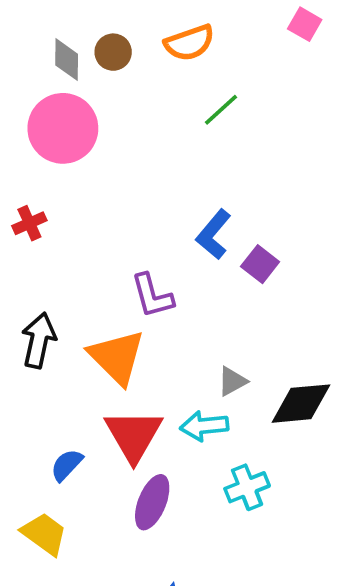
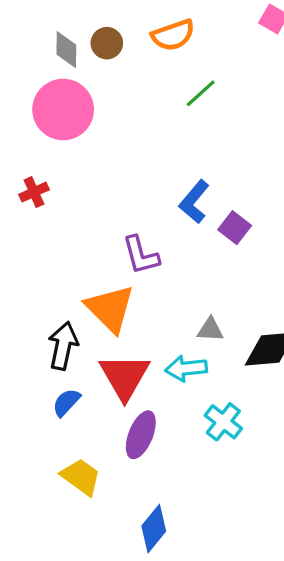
black arrow: (39, 340) -> (63, 346), moved
gray triangle: (232, 381) -> (210, 330), turned 32
cyan cross: (247, 487) -> (223, 422), turned -30
yellow trapezoid: (44, 534) -> (81, 477), moved

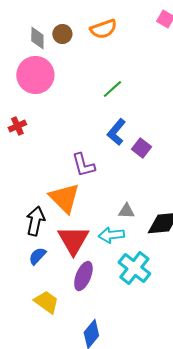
green line: (201, 93) -> (112, 89), moved
cyan cross: (223, 422) -> (134, 268), size x1.4

